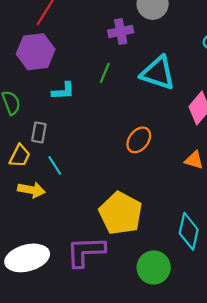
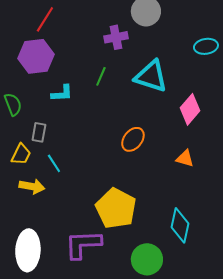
white ellipse: (27, 258) -> (28, 250), turned -72

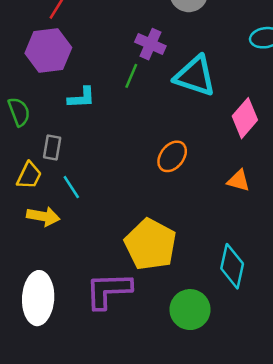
purple cross: (116, 37) -> (150, 44), moved, turned 35

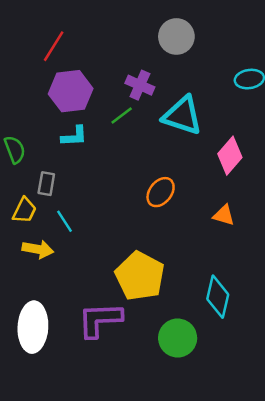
purple hexagon: (48, 50) -> (71, 91), moved
green line: (131, 76) -> (122, 116), turned 30

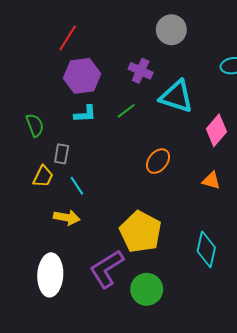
green line: (122, 116) -> (126, 111), moved
yellow arrow: (38, 249) -> (67, 217), moved
purple L-shape: (100, 320) -> (107, 269), turned -30
green circle: (178, 338) -> (147, 289), moved

